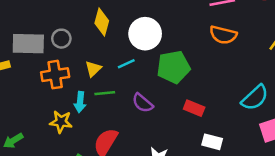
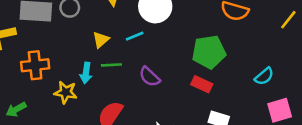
green pentagon: (174, 67) -> (209, 52), moved
orange cross: (55, 75) -> (35, 65), moved
cyan semicircle: (255, 98) -> (264, 76), size x0.7

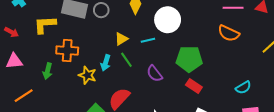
green pentagon: (209, 52) -> (189, 59), moved
green line: (111, 65) -> (126, 60), turned 49
green arrow: (16, 109) -> (48, 71), moved, turned -56

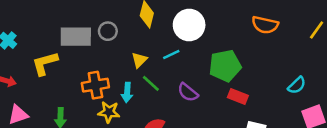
orange cross: (67, 50) -> (95, 85), moved

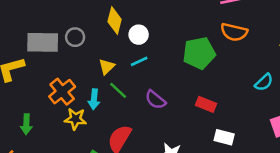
white circle: (189, 25) -> (139, 35), moved, size x0.6
green pentagon: (225, 66) -> (199, 53), moved
orange cross: (95, 85) -> (62, 92), turned -30
cyan semicircle: (297, 85) -> (264, 82), moved

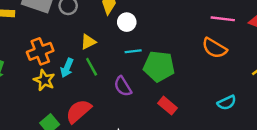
green pentagon: (199, 53) -> (159, 66), moved
cyan line: (139, 61) -> (133, 51), moved

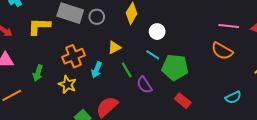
white circle: (127, 22) -> (157, 32), moved
cyan line: (133, 51) -> (153, 55), turned 40
green line: (92, 67) -> (127, 70), moved
yellow star: (44, 80) -> (67, 84), moved

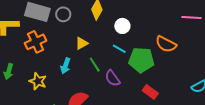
orange semicircle: (222, 51) -> (166, 44), moved
orange cross: (74, 56) -> (36, 42), moved

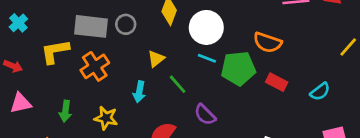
white circle: (122, 26) -> (206, 27), size x1.6
purple semicircle: (112, 78) -> (205, 115), moved
red rectangle: (150, 92) -> (277, 82), moved

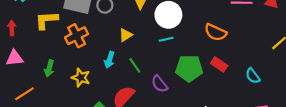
cyan line: (207, 58) -> (166, 39), turned -40
red arrow: (13, 66) -> (12, 28), turned -120
green pentagon: (238, 68) -> (189, 68), moved
green line: (178, 84) -> (135, 65), moved
cyan semicircle: (320, 92) -> (253, 76), turned 84

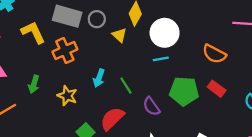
yellow L-shape: (46, 20) -> (33, 32), turned 65
yellow triangle: (126, 35) -> (119, 35), moved, turned -48

